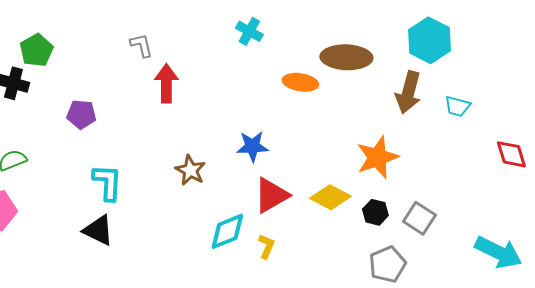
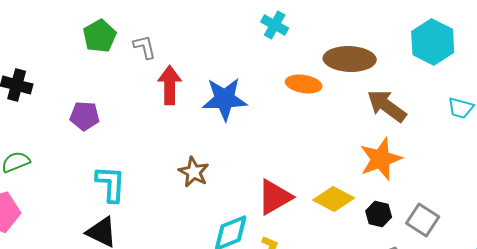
cyan cross: (249, 31) -> (275, 25), moved
green pentagon: (36, 50) -> (100, 36), moved
brown arrow: (408, 92) -> (387, 106), moved, turned 111
blue star: (252, 146) -> (225, 99), moved, size x1.4

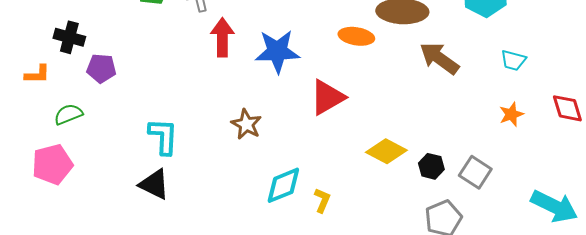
purple pentagon: (85, 116) -> (101, 68), moved
orange star: (381, 159) -> (511, 114), moved, size x0.6
red triangle: (275, 197) -> (327, 97), moved

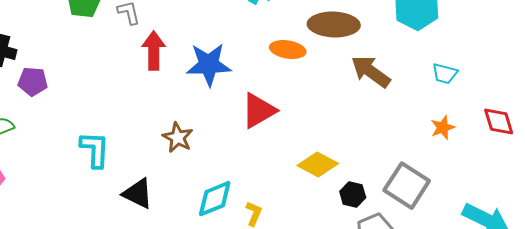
black hexagon: (431, 166) -> (353, 195), moved
gray square: (475, 172) -> (407, 186), size x1.4
black triangle: (154, 184) -> (138, 194), moved

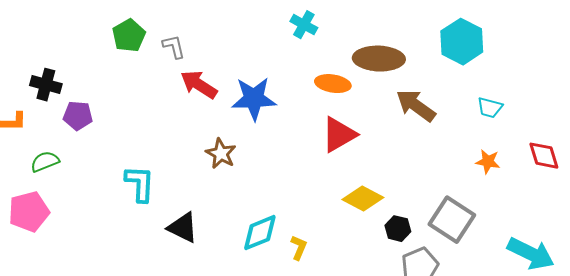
red arrow: (154, 51) -> (199, 85), turned -57
red triangle: (259, 111) -> (339, 135), moved
orange star: (443, 128) -> (488, 162), turned 30
brown star: (178, 138) -> (221, 154), moved

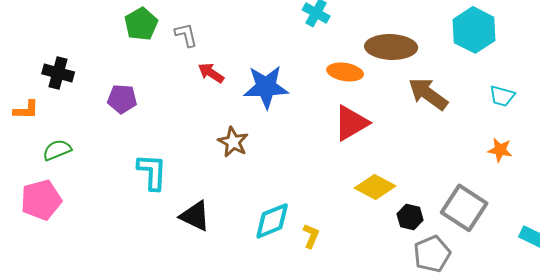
red arrow: (199, 85) -> (211, 73), size x0.7
purple pentagon: (78, 116) -> (122, 99), moved

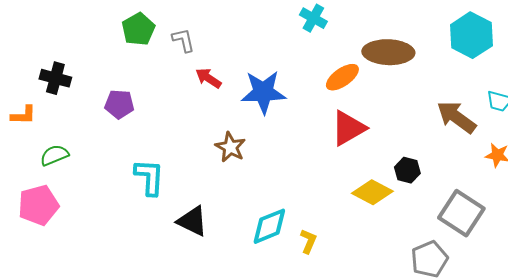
orange ellipse: (345, 72) -> (342, 77), turned -44
brown arrow: (428, 94) -> (456, 117), moved
black hexagon: (410, 217) -> (407, 170), moved

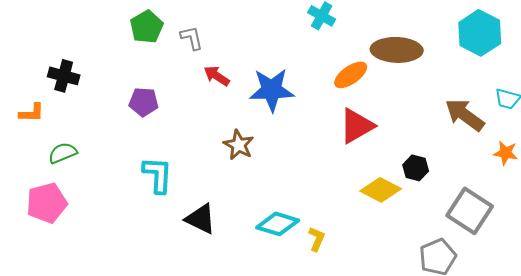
purple pentagon: (119, 104) -> (144, 102), moved
cyan diamond: (269, 226) -> (278, 224), turned 39

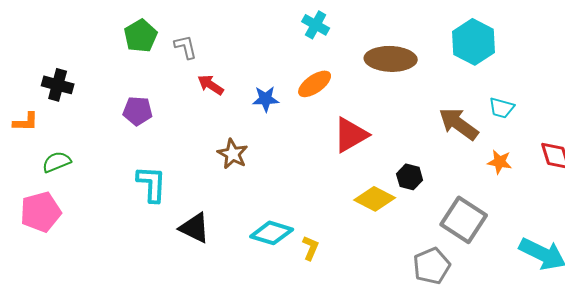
orange ellipse: (351, 75) -> (315, 84), moved
blue star: (272, 90) -> (266, 99), size x0.6

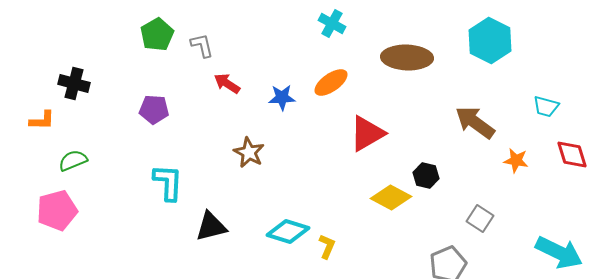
cyan trapezoid: (502, 108) -> (546, 106), moved
gray square: (464, 220) -> (480, 218), size x0.6
black triangle: (195, 228) -> (211, 226), turned -40

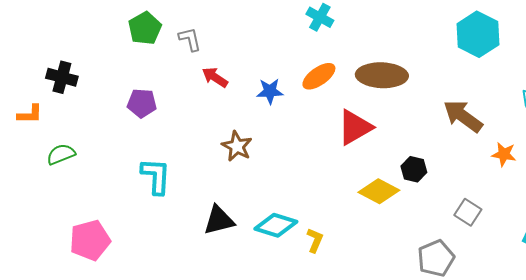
brown ellipse: (407, 57) -> (382, 75), moved
pink pentagon: (57, 210) -> (90, 240), moved
black triangle: (211, 226) -> (219, 220), moved

